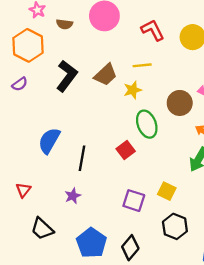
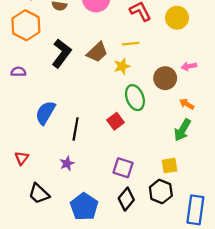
purple semicircle: (20, 84) -> (18, 72), moved, turned -144
yellow square: (167, 191) -> (169, 166), moved, turned -35
black diamond: (130, 248) -> (126, 199), moved

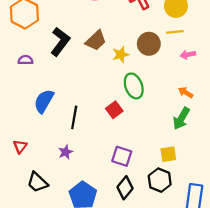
yellow line: (131, 44) -> (175, 32), moved
purple semicircle: (18, 72) -> (25, 60), moved
brown circle: (165, 78) -> (149, 44), moved

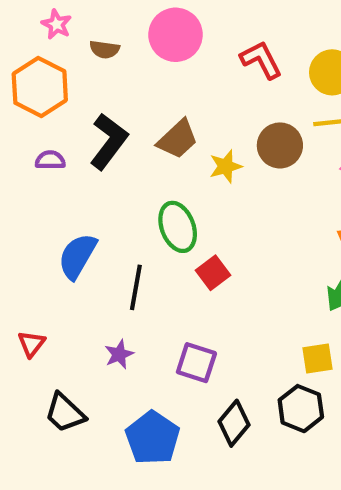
purple semicircle: (25, 60) -> (50, 160), moved
green ellipse: (134, 86) -> (178, 227), moved
purple square: (122, 156) -> (196, 363), moved

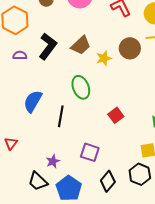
red square: (213, 273) -> (116, 115), moved
purple star: (119, 354) -> (53, 161), moved
black trapezoid: (65, 413) -> (38, 181), moved

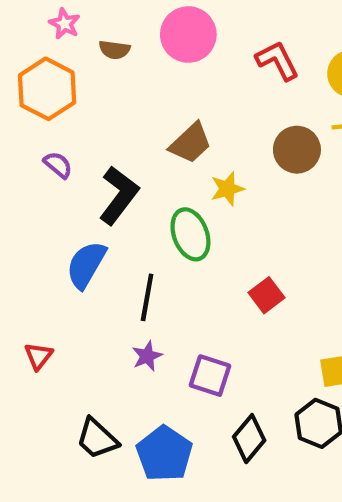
black L-shape: (48, 46) -> (119, 195), moved
purple semicircle: (20, 55) -> (58, 165), turned 40
yellow star: (104, 58) -> (227, 189), moved
purple star: (53, 161) -> (147, 356), moved

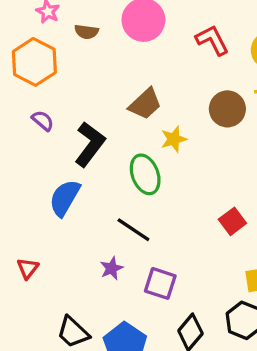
red square: (266, 295) -> (232, 221), moved
black line: (147, 297) -> (133, 230), moved, turned -66

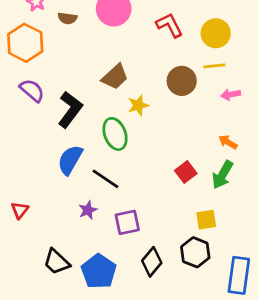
purple semicircle: (43, 121) -> (32, 90), size x1.4
blue semicircle: (65, 198) -> (70, 160), moved
purple square: (160, 283) -> (127, 222), turned -30

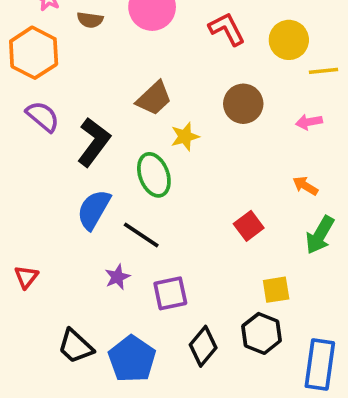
yellow line: (214, 66) -> (323, 71), moved
green arrow: (222, 175) -> (320, 235), moved

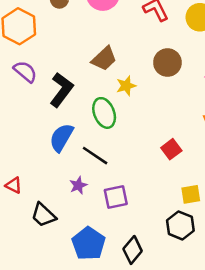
red triangle: (26, 277) -> (14, 185), turned -42
black trapezoid: (75, 346) -> (43, 215), moved
black diamond: (203, 346) -> (133, 250), moved

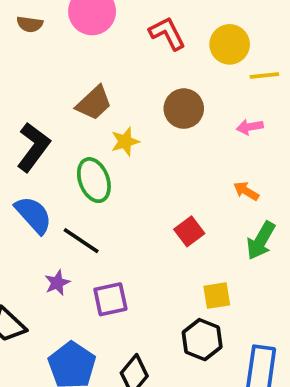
blue semicircle: (61, 138) -> (33, 215), turned 108

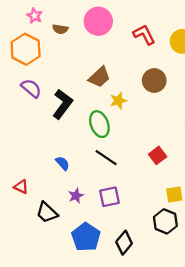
blue semicircle: (33, 215) -> (63, 163), moved, size x0.6
black line: (81, 241) -> (106, 158), moved
purple star: (57, 283) -> (76, 196), moved

